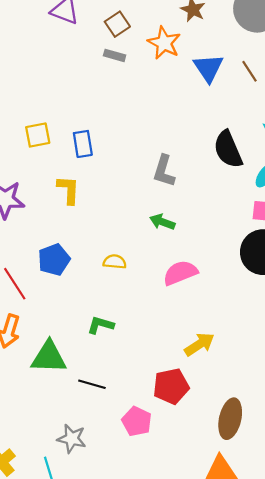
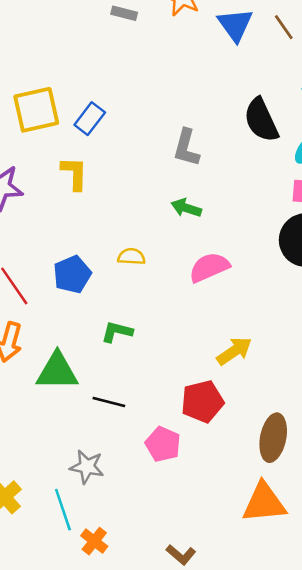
yellow square: (38, 135) -> (36, 110), size x1.5
blue rectangle: (83, 144) -> (90, 119), turned 48
blue pentagon: (54, 260) -> (72, 274), moved

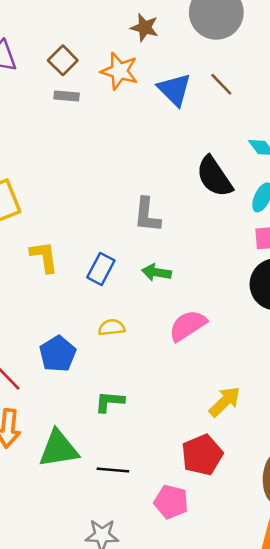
blue rectangle: (90, 119) -> (101, 269), moved

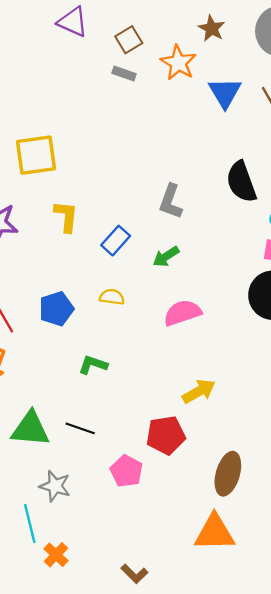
green arrow: (156, 272) -> (166, 257), turned -56
green triangle: (59, 449) -> (30, 429), moved

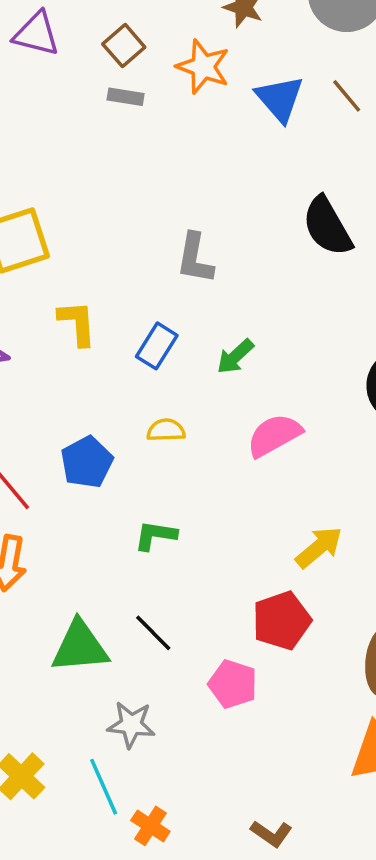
gray L-shape: (171, 201) -> (195, 258), moved
black line: (80, 428) -> (153, 633), turned 36

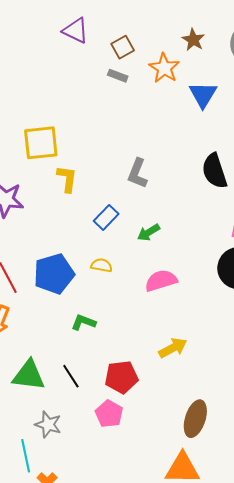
yellow L-shape: (77, 323) -> (67, 179), moved
blue pentagon: (87, 462) -> (54, 274), size x1.4
red pentagon: (282, 621) -> (121, 377), moved

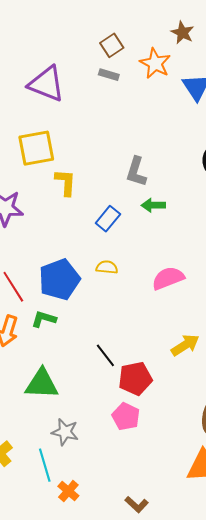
purple triangle: (76, 31) -> (46, 84), moved, size x1.4
green arrow: (148, 232) -> (153, 205), moved, turned 35
green L-shape: (83, 322) -> (44, 319), moved
black line: (71, 376) -> (105, 355), moved

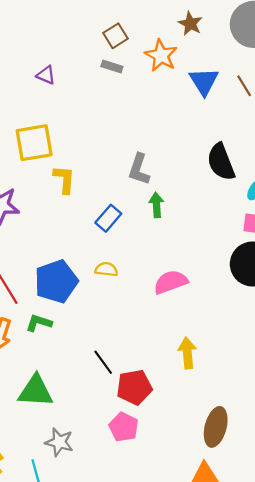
purple triangle: (46, 84) -> (46, 75), size x0.5
green arrow: (153, 205) -> (156, 205), turned 85
yellow arrow: (185, 345) -> (187, 353), turned -64

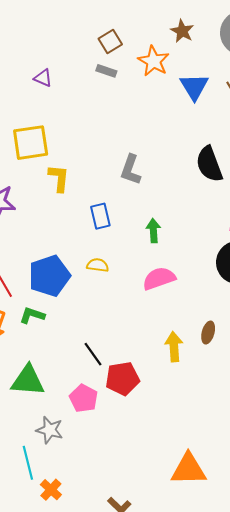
green arrow: (156, 205) -> (153, 231), moved
blue rectangle: (108, 218) -> (100, 216), turned -55
pink pentagon: (124, 427) -> (84, 398), moved
brown ellipse: (216, 427) -> (208, 333), moved, size x0.6

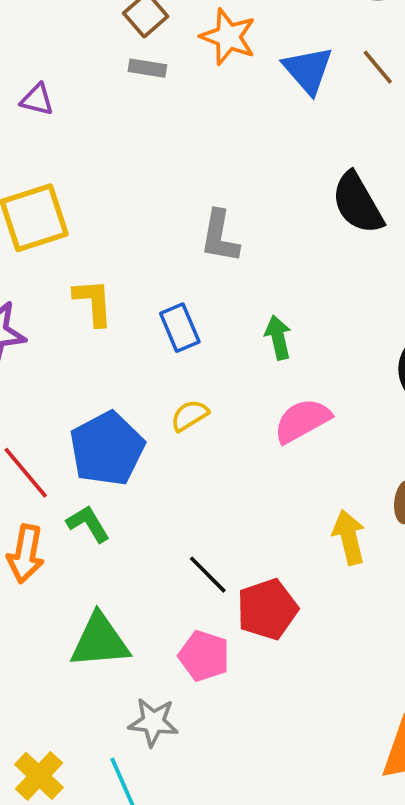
yellow L-shape: (59, 178) -> (93, 302), moved
yellow semicircle: (98, 265) -> (190, 415), turned -30
green L-shape: (32, 315) -> (88, 524), turned 50

